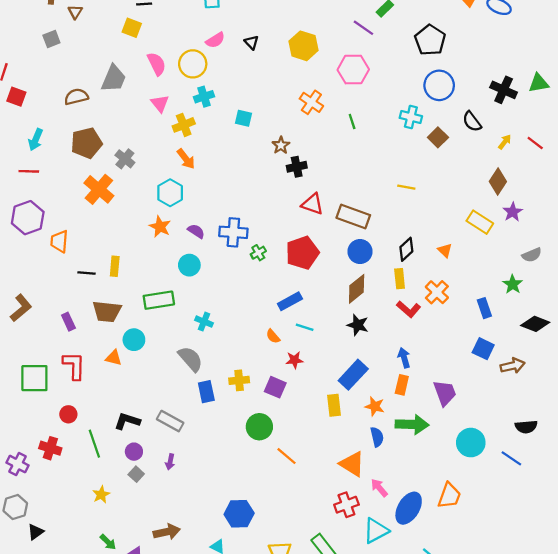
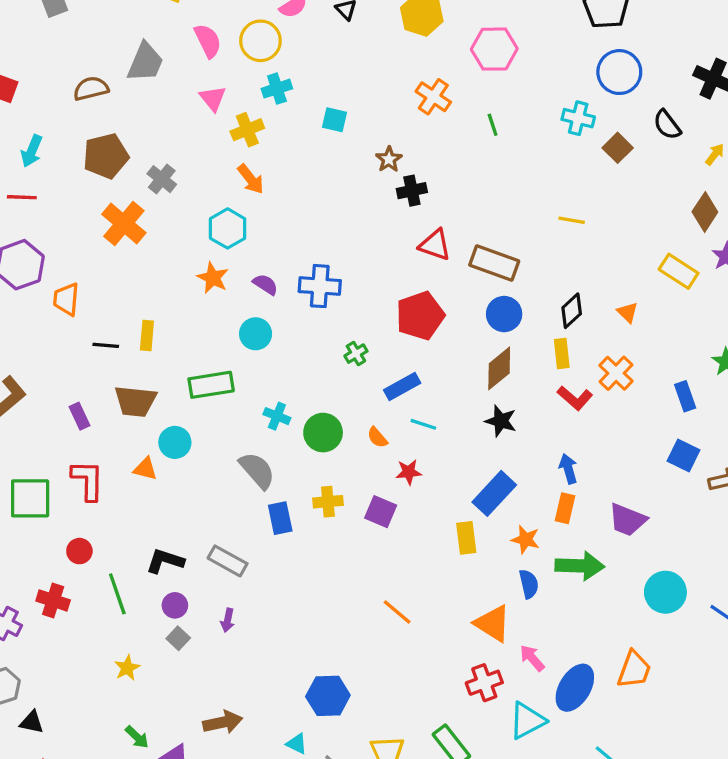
green cross: (258, 253) -> (356, 354), moved
purple trapezoid: (445, 393) -> (628, 520), turned 132
green circle: (259, 427) -> (323, 433), moved
black triangle: (36, 532) -> (32, 722), turned 48

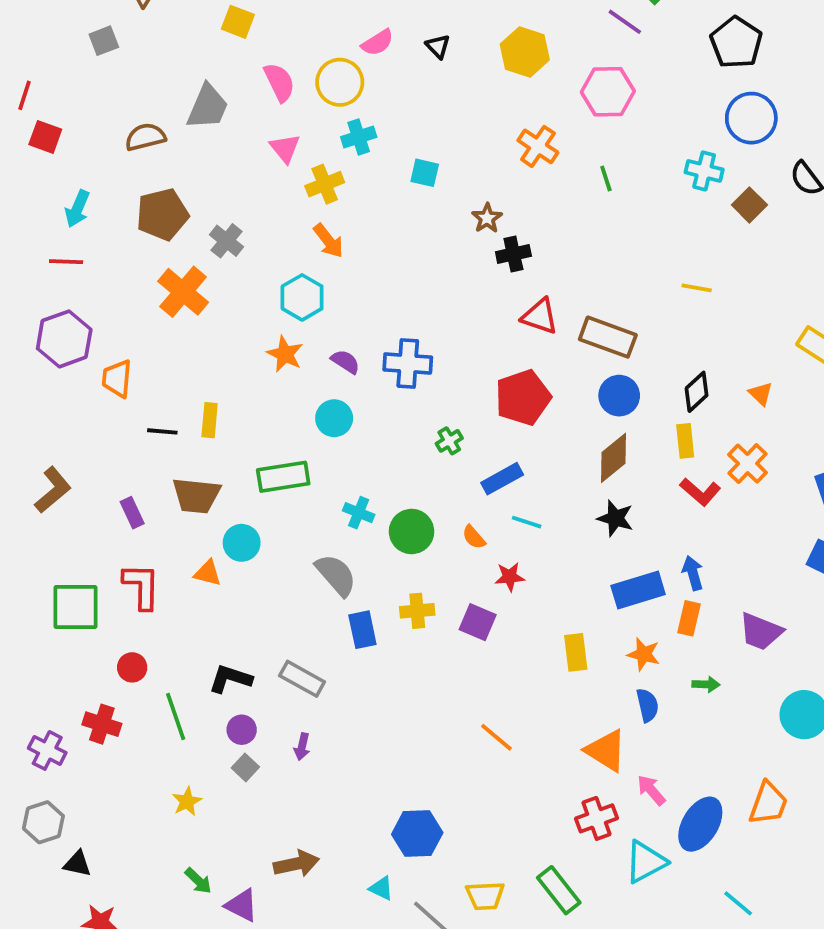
blue rectangle: (494, 493) -> (638, 590), moved, turned 30
green arrow: (580, 566) -> (706, 684), size x0.5

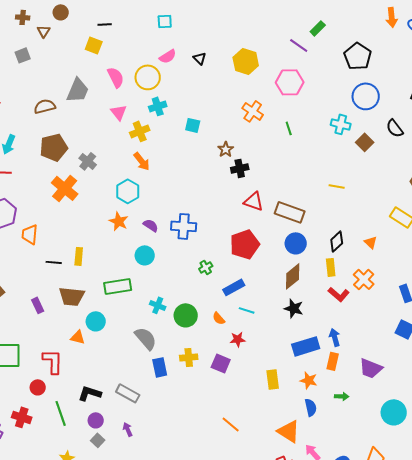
red L-shape: (142, 586) -> (53, 361), moved
purple arrow: (302, 747) -> (128, 429), turned 144

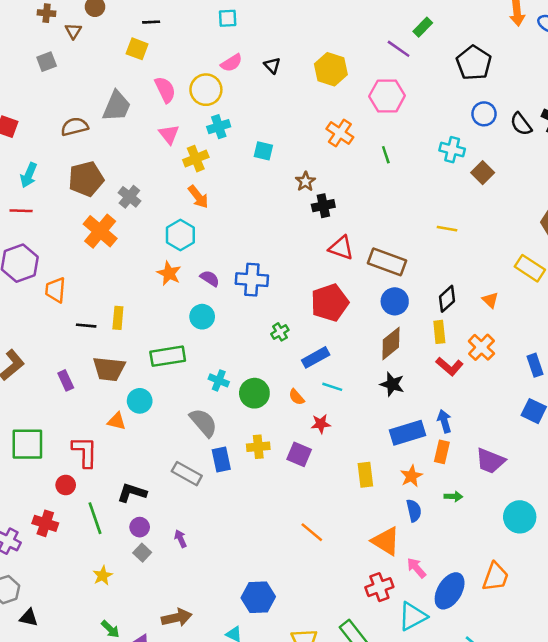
blue circle: (366, 96) -> (484, 114), size x0.7
black semicircle: (395, 128) -> (521, 124), moved
orange star: (309, 380) -> (411, 476), turned 30
gray rectangle: (128, 393) -> (187, 474), moved

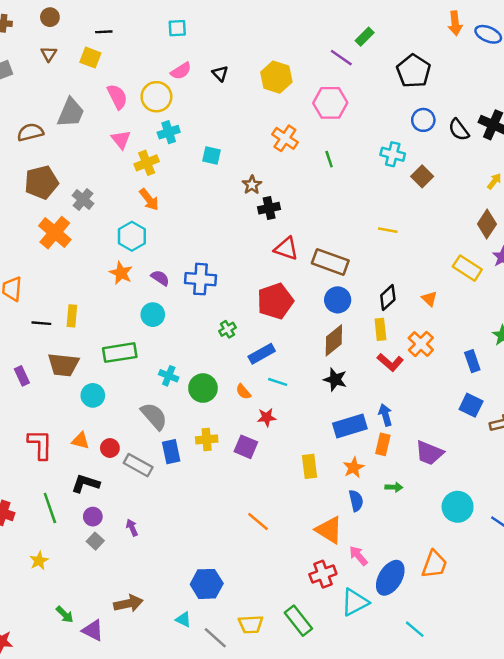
brown triangle: (73, 31) -> (49, 54), moved
orange triangle: (117, 421) -> (81, 441), moved
red circle: (66, 485) -> (110, 448), moved
yellow star: (103, 576) -> (39, 561), moved

